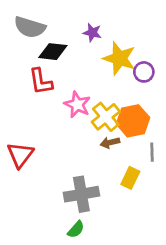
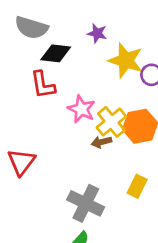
brown arrow: (110, 143) -> (101, 142), moved
gray cross: (81, 194) -> (86, 203), turned 36

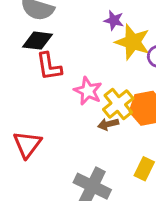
purple star: (97, 33) -> (114, 20), moved
black diamond: (56, 53) -> (37, 41), moved

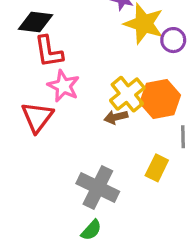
pink star: (88, 91) -> (63, 86), moved
red triangle: (27, 144) -> (37, 117), moved

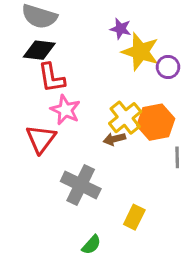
yellow rectangle: (157, 168) -> (134, 217), moved
gray cross: (98, 188) -> (81, 185), moved

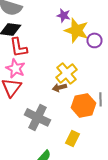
pink star: (65, 110) -> (16, 68), moved
orange hexagon: (156, 122) -> (84, 105), moved

